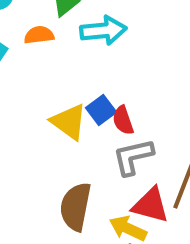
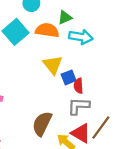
orange semicircle: (39, 35) -> (47, 30), size x1.5
yellow triangle: (69, 122) -> (53, 65), moved

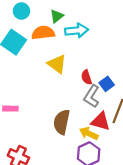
blue square: (69, 77) -> (107, 84), moved
gray L-shape: (79, 106) -> (92, 96), turned -45

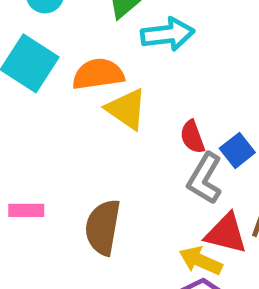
orange semicircle: (43, 33) -> (98, 74), moved
brown semicircle: (62, 122) -> (103, 227), moved

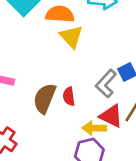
red semicircle: (192, 137) -> (69, 96), moved
yellow arrow: (201, 261) -> (94, 128), turned -35

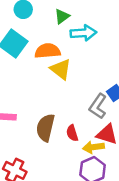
red semicircle: (69, 96) -> (72, 133), moved

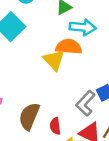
orange semicircle: (48, 51) -> (69, 47), moved

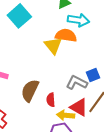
gray L-shape: (85, 103) -> (77, 83), turned 70

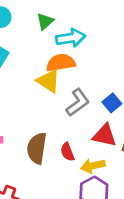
gray L-shape: (77, 83) -> (78, 102), moved, turned 135
red triangle: (79, 107) -> (105, 135), moved

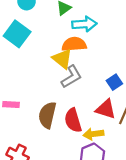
gray L-shape: (78, 102) -> (71, 77), moved
red semicircle: (67, 152) -> (73, 120), size x1.5

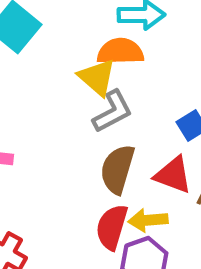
brown semicircle: (47, 115) -> (117, 169), moved
red semicircle: (73, 120) -> (112, 227), moved, turned 30

